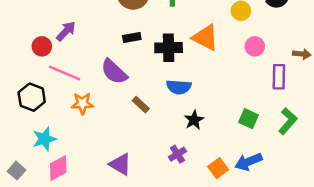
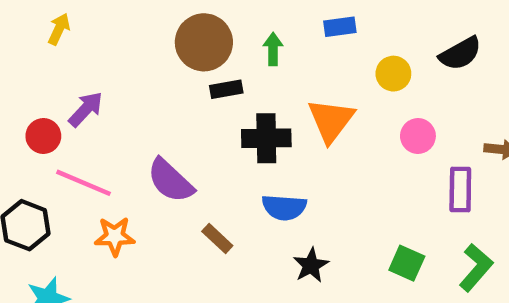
black rectangle: (132, 38) -> (226, 89), moved
orange triangle: (205, 38) -> (331, 120), turned 40

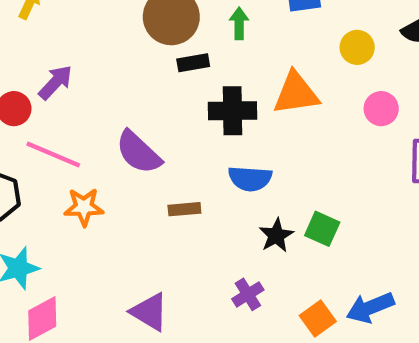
orange triangle: (331, 120) -> (296, 93), turned 45
brown rectangle: (217, 239) -> (184, 209), turned -48
green square: (407, 263) -> (322, 229), moved

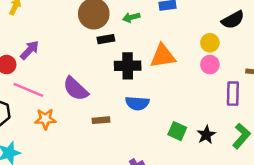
green arrow: (239, 23) -> (131, 17), turned -105
yellow circle: (357, 47) -> (210, 43), moved
black star: (276, 235) -> (206, 135), moved

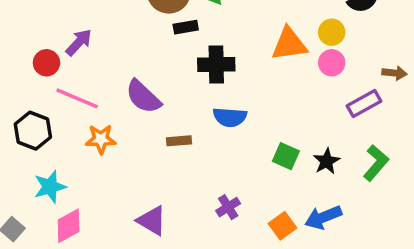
orange triangle: (163, 56) -> (289, 44), moved
purple rectangle: (233, 94) -> (364, 104), turned 60

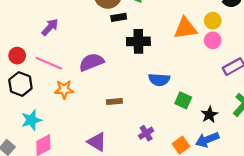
red circle: (46, 63) -> (17, 56), moved
purple semicircle: (143, 97) -> (91, 62), turned 115
blue semicircle: (230, 117) -> (159, 80), moved
brown rectangle: (179, 141) -> (114, 102), moved
black star: (327, 161) -> (209, 115), moved

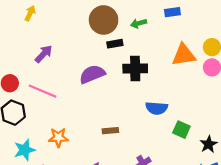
purple semicircle: (91, 62) -> (92, 74), moved
orange star: (64, 89) -> (58, 137), moved

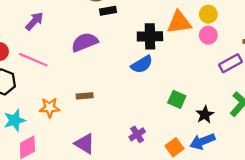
black cross: (135, 69) -> (150, 36), moved
blue semicircle: (157, 108) -> (142, 64), moved, turned -35
brown rectangle: (110, 131) -> (85, 96), moved

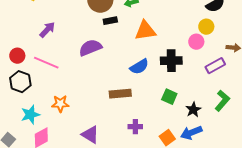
yellow circle: (208, 14) -> (206, 27), moved
orange triangle: (179, 22) -> (145, 31), moved
black cross: (150, 36) -> (171, 61), moved
brown rectangle: (85, 96) -> (120, 94), moved, size x1.5
purple cross: (137, 134) -> (135, 127), turned 32

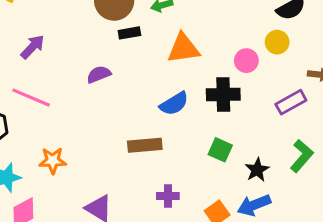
pink circle: (196, 42) -> (246, 61), moved
purple semicircle: (90, 48) -> (99, 74), size x0.7

